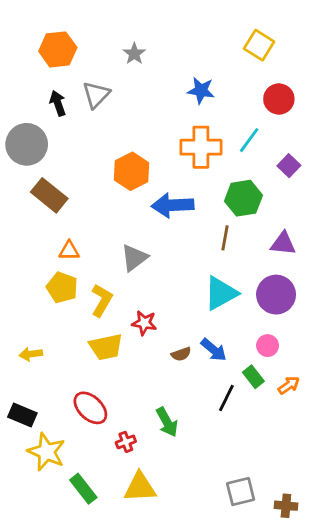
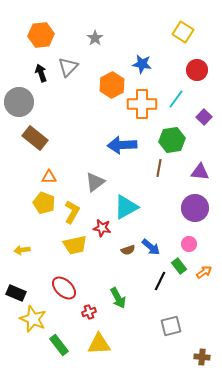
orange hexagon: (131, 171) -> (112, 85), moved
cyan triangle: (221, 293) -> (126, 207), moved
gray square: (241, 492) -> (171, 326), moved

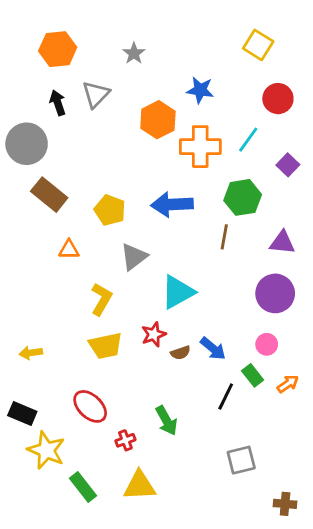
yellow pentagon: (44, 203) -> (110, 210), moved
red star: (102, 228) -> (154, 334), moved, turned -30

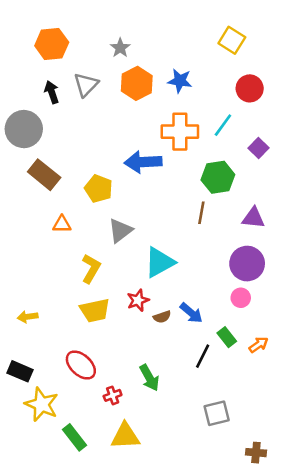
orange hexagon: (158, 120) -> (137, 83), moved
blue arrow: (172, 204) -> (143, 162), moved
pink circle: (267, 344) -> (241, 298), moved

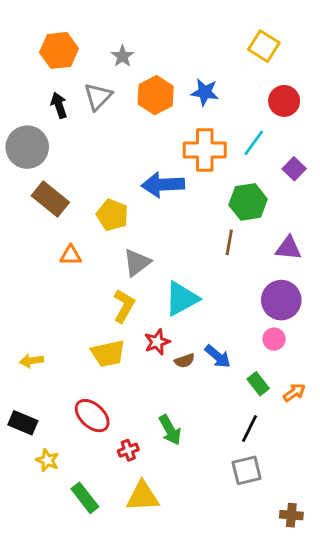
gray star: (120, 48) -> (122, 56), moved
yellow L-shape: (91, 269) -> (124, 306), moved
black line: (203, 356) -> (249, 429), moved
yellow star: (42, 404) -> (47, 460), size x0.6

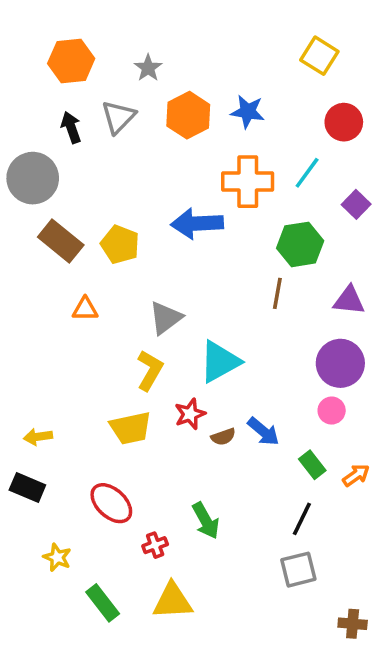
yellow pentagon: (112, 215) -> (120, 244), moved
black rectangle: (23, 423) -> (27, 487), moved

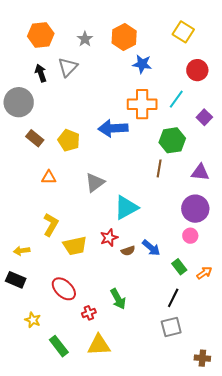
orange hexagon: (188, 115) -> (124, 37), moved
brown rectangle: (61, 241) -> (35, 138), size x0.7
yellow L-shape: (150, 370) -> (51, 225), moved

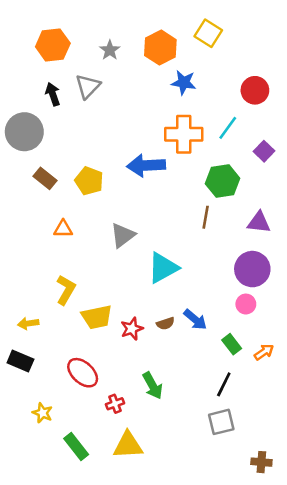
yellow square: (183, 32) -> (208, 33), moved
red star: (109, 238) -> (132, 329), moved

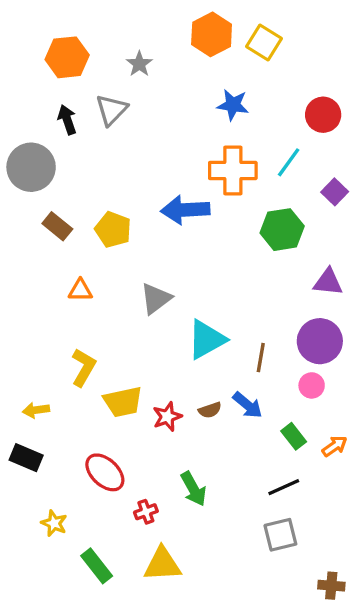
orange hexagon: (160, 48) -> (212, 34), moved
brown line: (206, 217) -> (261, 358), moved
black line: (224, 384) -> (284, 487), turned 40

